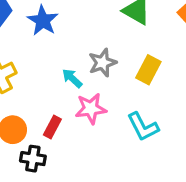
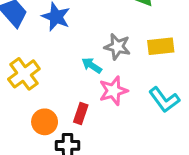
gray star: (102, 63) -> (117, 47), turned -30
yellow rectangle: (148, 70) -> (161, 46), turned 65

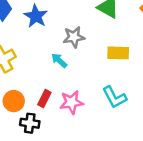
gray star: (117, 47) -> (74, 37), moved, turned -30
pink star: (113, 91) -> (71, 102), moved

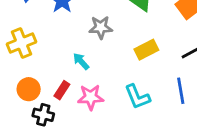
yellow rectangle: (118, 53) -> (146, 50), turned -35
cyan arrow: (59, 60) -> (81, 61), moved

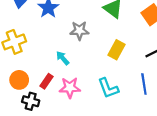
yellow rectangle: (146, 50) -> (117, 50), turned -36

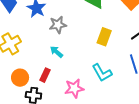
gray star: (79, 31) -> (58, 25), moved
pink star: (70, 88) -> (74, 88), moved

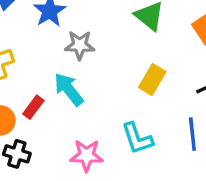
cyan arrow: (56, 52) -> (69, 89), size x1.5
red rectangle: (45, 75) -> (33, 107), moved

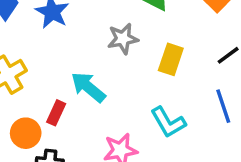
gray star: (80, 45) -> (123, 39), moved

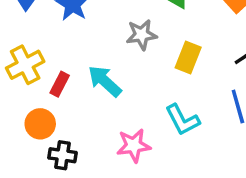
red rectangle: (56, 113) -> (60, 84), moved

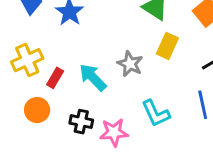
gray star: (142, 35) -> (130, 64), moved, turned 30
yellow rectangle: (188, 58) -> (167, 46), moved
black cross: (62, 155) -> (81, 122), moved

